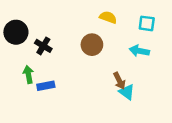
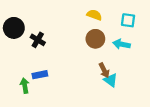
brown circle: (92, 45) -> (95, 39), moved
green arrow: (28, 75) -> (25, 86), moved

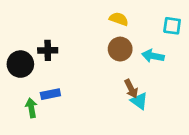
cyan square: (128, 20) -> (172, 26), moved
black circle: (14, 28) -> (20, 64), moved
black cross: (38, 40) -> (48, 50), turned -32

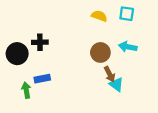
cyan square: (172, 26) -> (127, 14), moved
brown circle: (120, 49) -> (100, 52), moved

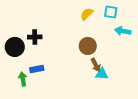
yellow semicircle: (99, 16) -> (87, 14), turned -64
cyan arrow: (128, 47) -> (123, 31), moved
cyan triangle: (116, 84) -> (102, 74), turned -32

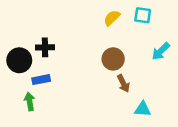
cyan arrow: (123, 31) -> (161, 51), moved, turned -56
blue rectangle: (37, 69) -> (41, 80), moved
cyan triangle: (102, 74) -> (143, 109), moved

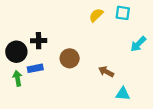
brown circle: (113, 59) -> (70, 58), moved
brown arrow: (123, 83) -> (106, 72), turned 144
green arrow: (30, 101) -> (18, 78), moved

